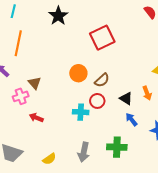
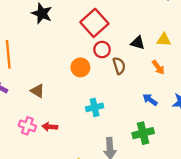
brown semicircle: (102, 80) -> (119, 66), moved, turned -49
pink cross: (21, 96) -> (27, 126), moved, turned -35
black triangle: (126, 99) -> (138, 43), moved
red circle: (97, 101) -> (102, 50), moved

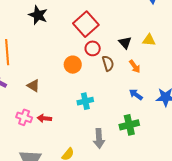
black triangle: (138, 43) -> (125, 43), turned 32
orange arrow: (158, 67) -> (135, 66), moved

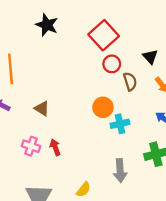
orange circle: (73, 65) -> (103, 107), moved
cyan cross: (85, 101) -> (120, 124), moved
red arrow: (44, 118) -> (55, 147), turned 64

